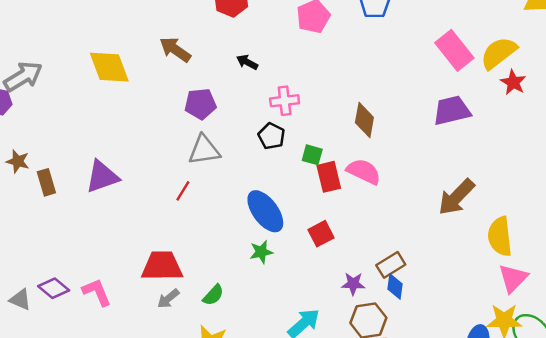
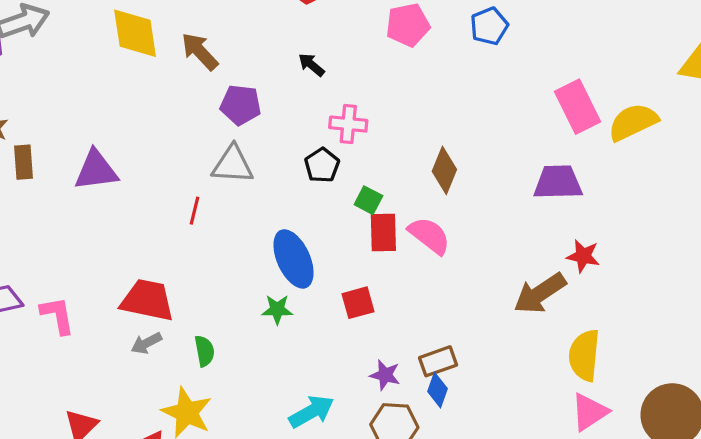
brown arrow: (175, 50) -> (200, 51), moved
red star: (513, 82) -> (583, 256), moved, turned -30
red line: (183, 191) -> (194, 211), turned -30
green semicircle: (213, 295) -> (205, 351), turned -65

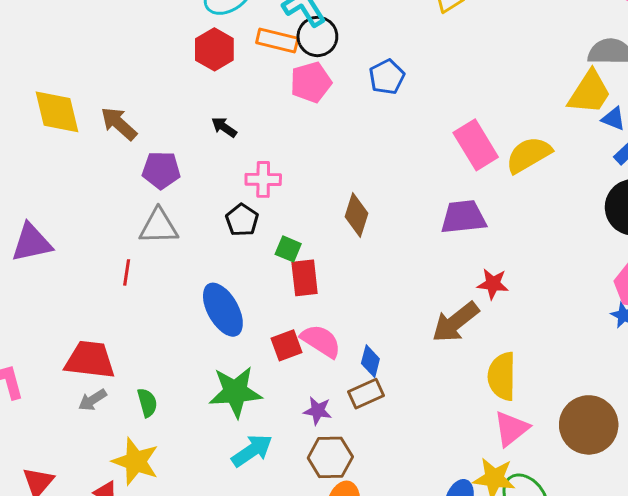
pink semicircle: (429, 236) -> (321, 341), moved
green star: (277, 310) -> (235, 392), moved, size x1.8
blue diamond: (437, 390) -> (370, 361), moved

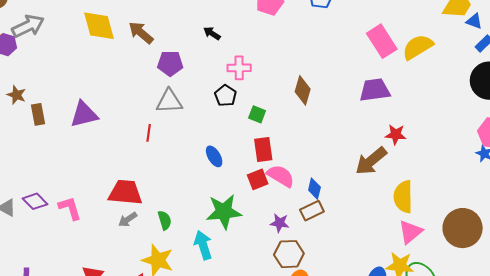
red rectangle: (305, 278) -> (263, 150), moved
blue ellipse: (223, 310) -> (214, 156), size x0.6
cyan arrow: (252, 451) -> (203, 245), moved, turned -72

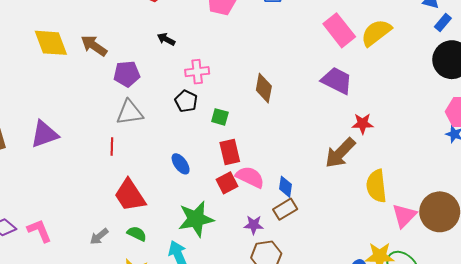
purple trapezoid: (375, 90) -> (337, 81), turned 40
red trapezoid: (125, 192) -> (130, 195), moved, turned -123
green semicircle: (165, 220) -> (137, 234), turned -42
pink triangle: (410, 232) -> (404, 216), moved

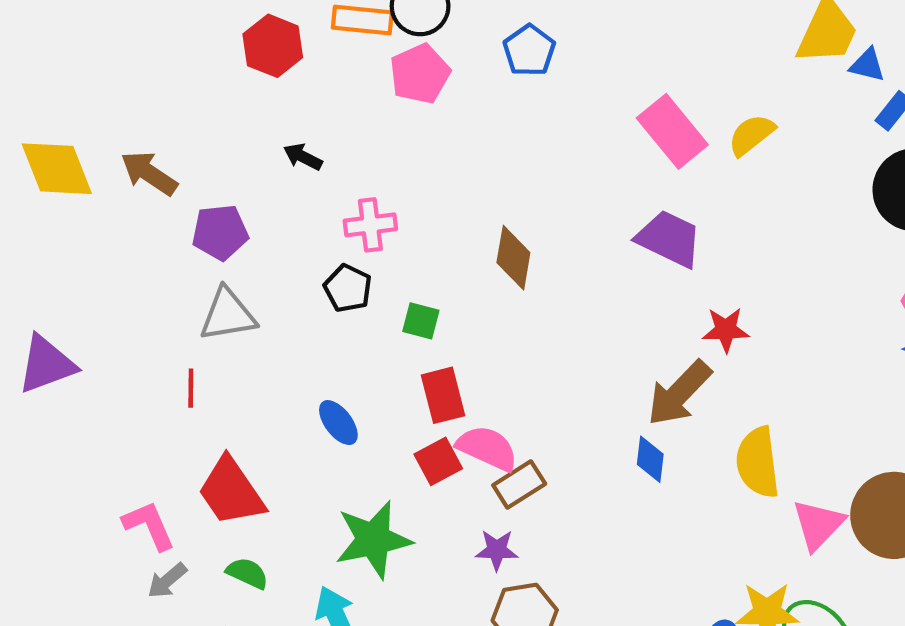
yellow semicircle: (376, 33) -> (751, 135), size x0.7
blue diamond: (286, 187) -> (650, 459), moved
brown rectangle: (285, 209) -> (519, 485), moved
pink L-shape: (39, 231) -> (149, 525), moved

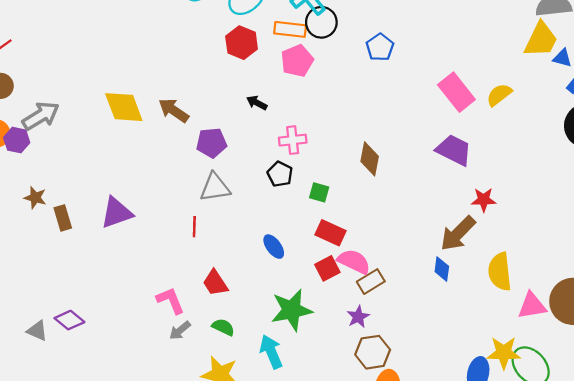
pink pentagon: (420, 74) -> (297, 61), moved
red rectangle: (443, 395) -> (330, 233), turned -52
red trapezoid: (231, 492) -> (215, 283), size x0.7
pink triangle: (818, 525) -> (532, 306), turned 36
purple star: (497, 550) -> (358, 317), turned -30

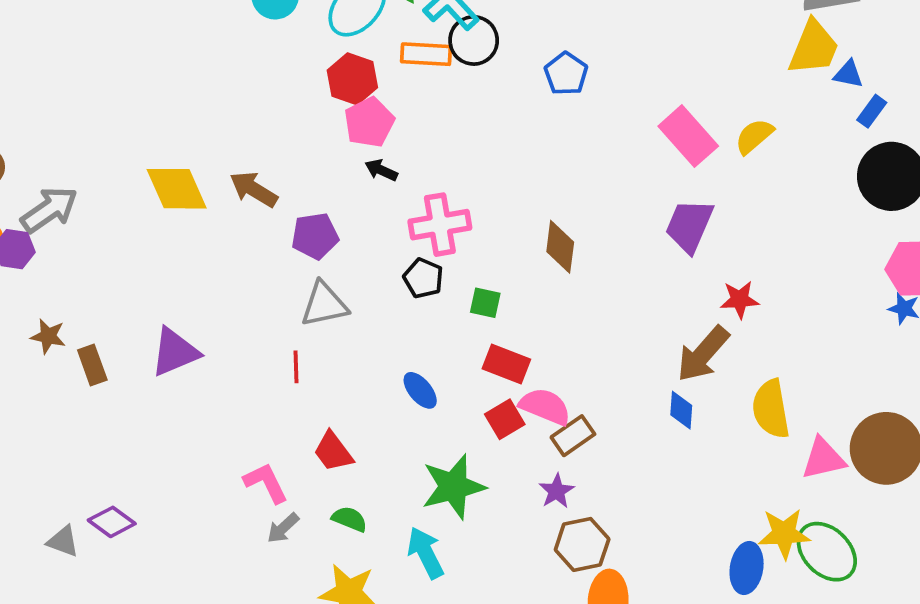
pink pentagon: (297, 61) -> (369, 122), moved
pink cross: (293, 140) -> (440, 225), size x1.4
purple trapezoid: (454, 150) -> (689, 226), turned -90

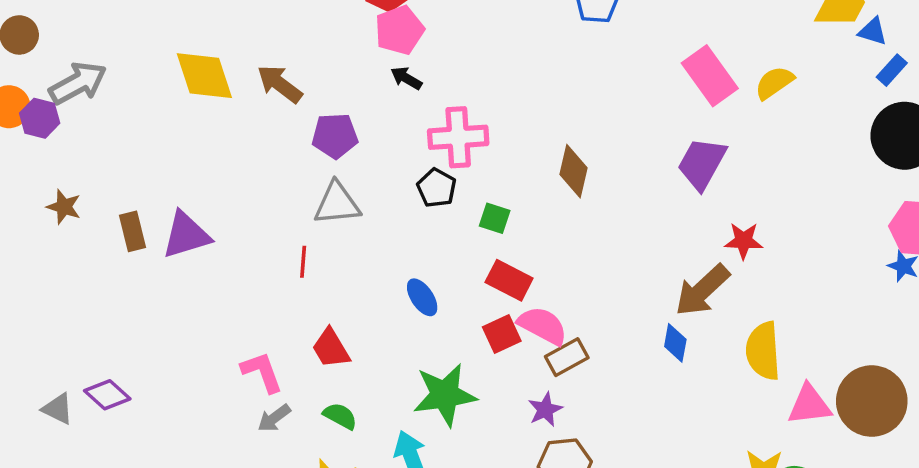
brown rectangle: (92, 365) -> (133, 231), moved

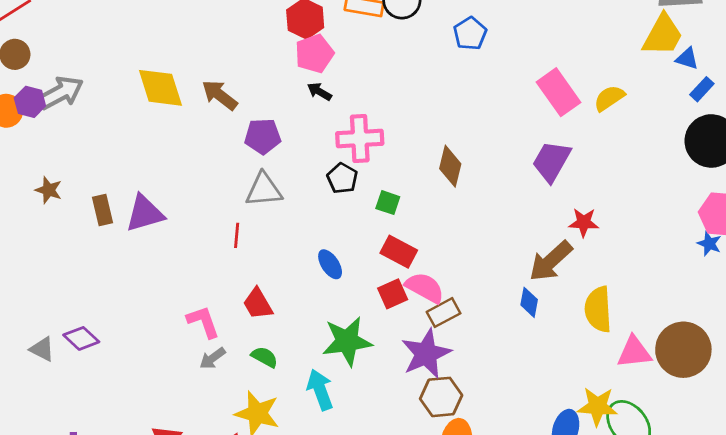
purple hexagon: (40, 118) -> (30, 102), moved
purple star: (545, 410) -> (426, 354), size x1.8

